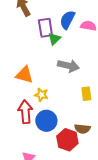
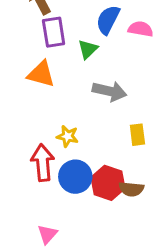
purple rectangle: (45, 28) -> (54, 32), moved
orange triangle: (24, 75) -> (41, 74), moved
red hexagon: (67, 140) -> (108, 183), moved

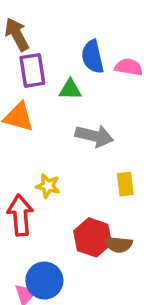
blue semicircle: (108, 20) -> (93, 57), turned -40
green triangle: (88, 49) -> (70, 89), turned 45
blue circle: (75, 177) -> (44, 281), moved

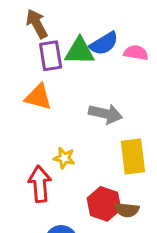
blue semicircle: (93, 57) -> (104, 44), turned -108
green triangle: (70, 89) -> (80, 51), moved, size x1.5
yellow rectangle: (125, 184) -> (133, 156), size x1.6

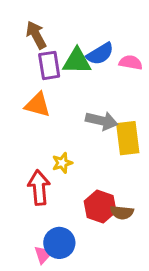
yellow rectangle: (133, 156) -> (128, 138), moved
yellow star: (64, 158) -> (62, 163), turned -30

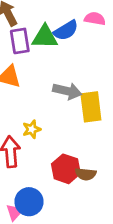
pink semicircle: (131, 63) -> (95, 19), moved

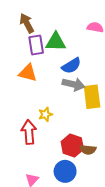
blue semicircle: (66, 30) -> (71, 66), moved
blue circle: (29, 202) -> (65, 171), moved

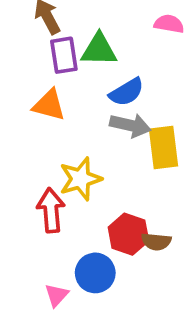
yellow star: (45, 114) -> (80, 179), size x1.6
blue circle: (65, 171) -> (95, 273), moved

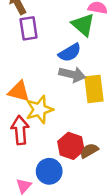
green triangle: (99, 50) -> (83, 25), moved, turned 40
orange triangle: (49, 105) -> (19, 91), moved
brown semicircle: (156, 242) -> (89, 151), turned 144

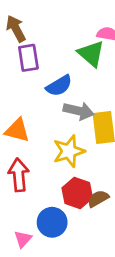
blue semicircle: (70, 53) -> (59, 86), moved
yellow star: (39, 110) -> (69, 151), moved

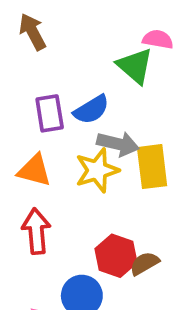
purple rectangle: (28, 58) -> (50, 113), moved
yellow star: (69, 151) -> (97, 170), moved

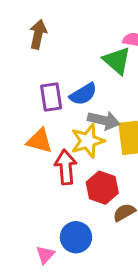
brown arrow: (32, 32) -> (38, 34), turned 40
red arrow: (36, 231) -> (66, 167), moved
red hexagon: (116, 256) -> (102, 188), moved

